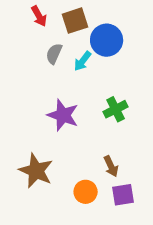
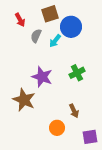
red arrow: (39, 16) -> (20, 20), moved
brown star: (36, 171) -> (24, 100), moved
purple square: (123, 195) -> (90, 137), moved

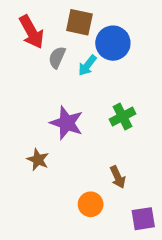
brown square: (50, 14) -> (79, 22), turned 30
red arrow: (20, 20) -> (32, 32), size x1.5
brown star: (24, 100) -> (38, 160), size x0.6

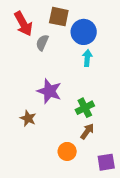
cyan arrow: (87, 65) -> (87, 58), moved, turned 147
green cross: (123, 116) -> (85, 108), moved
brown arrow: (118, 177) -> (87, 131), turned -119

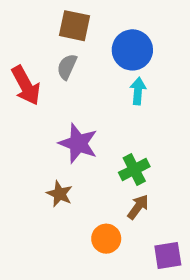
brown square: (59, 17) -> (74, 26), moved
red arrow: (23, 24) -> (26, 85), moved
brown star: (28, 118) -> (60, 194), moved

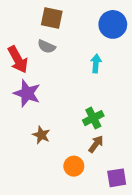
blue circle: (132, 50) -> (113, 24), moved
gray semicircle: (67, 67) -> (47, 47), turned -90
purple star: (78, 143) -> (27, 93), moved

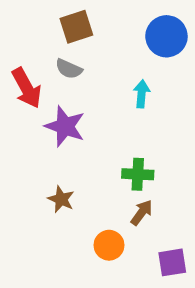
brown square: (52, 18) -> (76, 27), turned -30
purple star: (27, 93) -> (65, 126), moved
green cross: (93, 118) -> (138, 174), turned 30

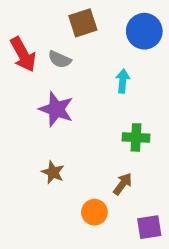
brown square: (76, 27) -> (83, 23), moved
red arrow: (27, 88) -> (23, 54), moved
green cross: (138, 174) -> (136, 137), moved

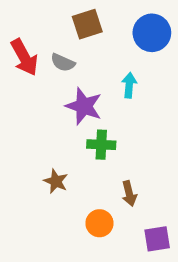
purple star: (56, 109) -> (84, 106), moved
green cross: (136, 137) -> (101, 145), moved
brown arrow: (123, 184) -> (129, 194), turned 130

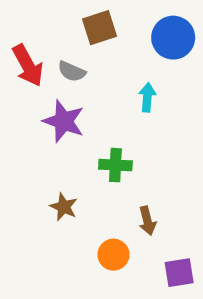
purple star: (84, 106) -> (64, 121), moved

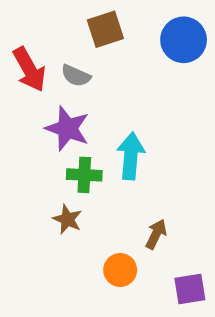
cyan arrow: (147, 97) -> (131, 156), moved, size x1.5
green cross: (115, 165) -> (84, 175), moved
brown arrow: (147, 221) -> (156, 234), turned -140

